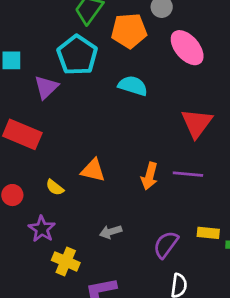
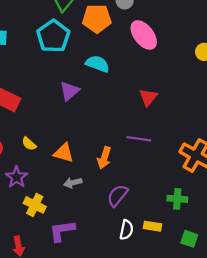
purple triangle: (46, 87) -> (69, 91), moved
red triangle: (197, 123) -> (148, 97), size x0.7
orange triangle: (93, 170) -> (64, 153), moved
orange arrow: (149, 176) -> (104, 158), moved
yellow rectangle: (208, 233) -> (153, 226), moved

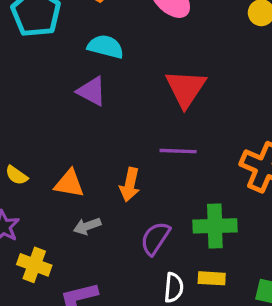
purple triangle: (69, 91) -> (92, 91), moved, turned -45
red triangle: (148, 97) -> (186, 88), size x1.5
green cross: (177, 199) -> (215, 226), moved, size x1.4

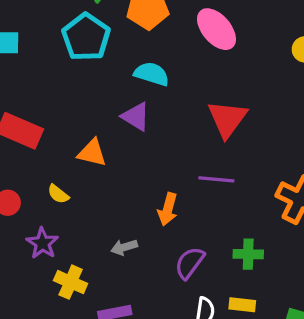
orange triangle: (69, 184) -> (92, 153), moved
green cross: (215, 226) -> (248, 254), size x0.7

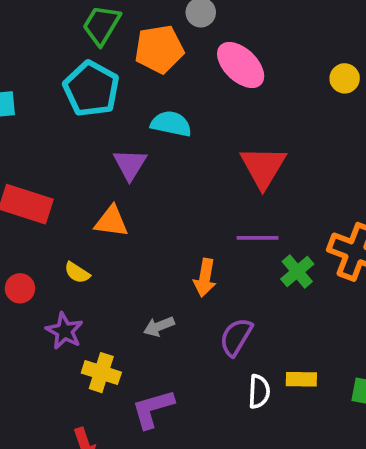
purple triangle: (136, 116) -> (130, 164), moved, turned 36
green cross: (248, 254) -> (297, 271), moved, turned -36

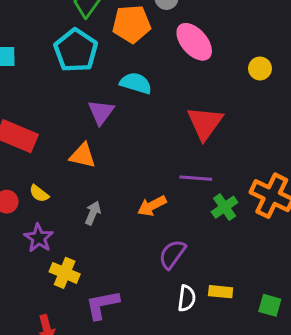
yellow circle: (345, 78) -> (260, 68), moved
yellow semicircle: (77, 273) -> (39, 194), moved
orange arrow: (205, 278) -> (152, 206), turned 48
gray arrow: (159, 326) -> (93, 213), moved, turned 130

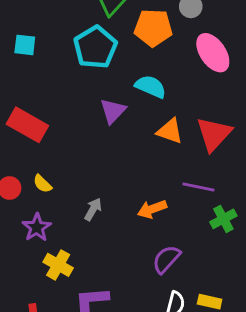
orange triangle: (83, 155) -> (170, 131), moved

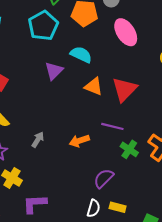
green cross: (223, 219) -> (129, 149), turned -30
purple semicircle: (166, 259) -> (104, 178), moved

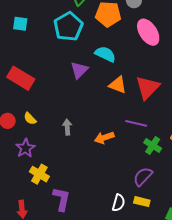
gray arrow: (38, 140) -> (67, 127), moved, turned -35
purple semicircle: (104, 178) -> (143, 177), moved
purple L-shape: (35, 204) -> (62, 199), turned 105

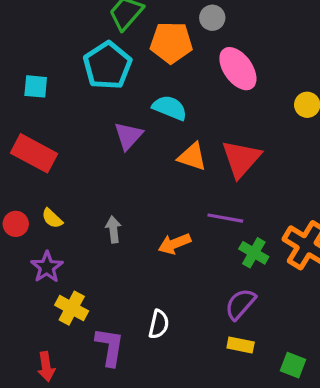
cyan square: (20, 24) -> (36, 86), moved
white semicircle: (118, 203) -> (159, 324), moved

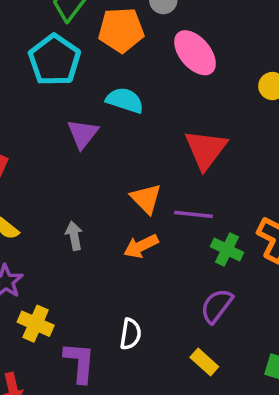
orange triangle: (192, 157) -> (146, 199), moved, turned 32
yellow rectangle: (241, 345) -> (204, 362), moved, turned 35

